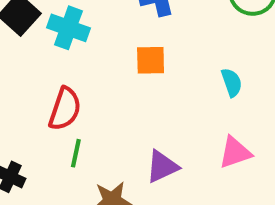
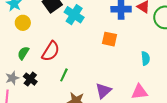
red semicircle: (65, 109) -> (51, 51), moved
purple triangle: (162, 167) -> (103, 91), turned -30

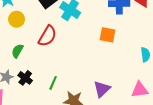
red semicircle: (51, 51) -> (47, 36), moved
green line: (64, 75) -> (53, 83), moved

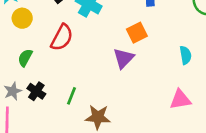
orange square: (107, 35) -> (137, 33), turned -35
purple triangle: (102, 89) -> (124, 58), moved

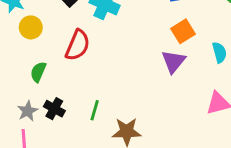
orange square: (137, 33) -> (183, 31), moved
purple triangle: (124, 58) -> (174, 61), moved

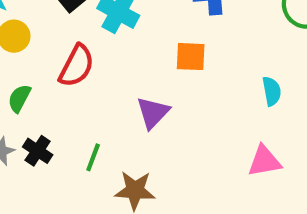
orange square: (183, 31) -> (191, 57), moved, turned 30
purple triangle: (174, 61) -> (153, 113), moved

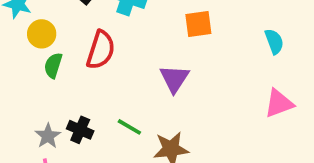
green semicircle: (19, 98) -> (53, 65), moved
green line: (93, 157) -> (129, 127), turned -70

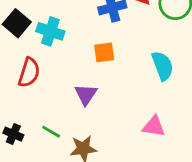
cyan semicircle: (274, 41) -> (163, 66), size x1.5
pink triangle: (279, 103) -> (154, 126), moved, turned 30

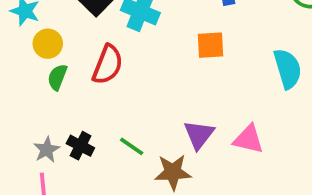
purple triangle: (86, 95) -> (199, 135), moved
pink triangle: (154, 126) -> (248, 139), moved

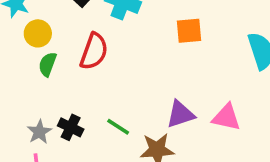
purple triangle: (199, 135) -> (180, 114), turned 36

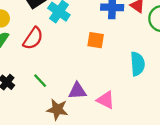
green line: (118, 127) -> (40, 81), moved

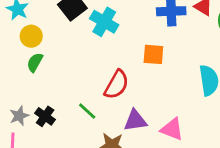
red semicircle: (33, 38) -> (117, 85), moved

